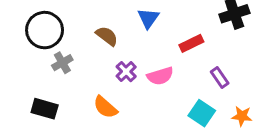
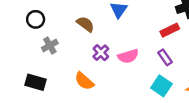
black circle: (45, 30) -> (36, 19), size x0.6
red rectangle: (191, 43) -> (170, 30), moved
purple rectangle: (220, 78) -> (165, 57), moved

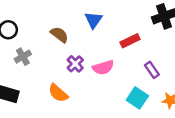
red rectangle: (170, 30) -> (130, 41), moved
purple rectangle: (165, 57) -> (152, 70), moved

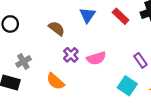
red rectangle: (130, 41) -> (121, 16), moved, turned 70
gray cross: (23, 57) -> (23, 62), moved

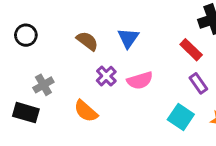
blue triangle: (87, 15) -> (128, 38), moved
red rectangle: (121, 16) -> (191, 50), moved

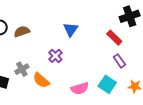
brown semicircle: (87, 41) -> (22, 32), moved, turned -56
pink semicircle: (140, 80) -> (80, 88), moved
gray cross: (43, 85) -> (22, 69), moved

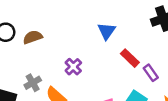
blue triangle: (71, 29) -> (107, 31), moved
red rectangle: (114, 38) -> (130, 58), moved

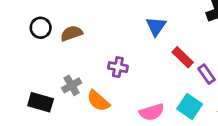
purple cross: (73, 67) -> (118, 67), turned -35

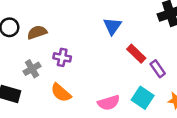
purple cross: (118, 67) -> (62, 57), moved
gray cross: (72, 85) -> (32, 69), moved

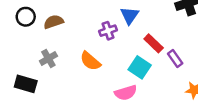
purple cross: (62, 57) -> (108, 31), moved, turned -30
orange semicircle: (61, 93) -> (90, 61), moved
cyan square: (143, 98) -> (140, 67), moved

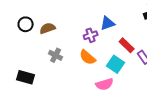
blue triangle: (130, 15) -> (108, 23), turned 35
gray cross: (48, 59) -> (56, 55), moved, turned -32
orange semicircle: (90, 61) -> (88, 57), moved

